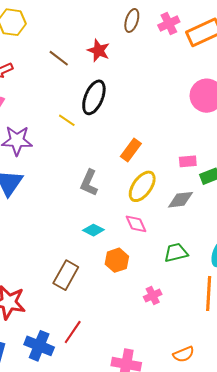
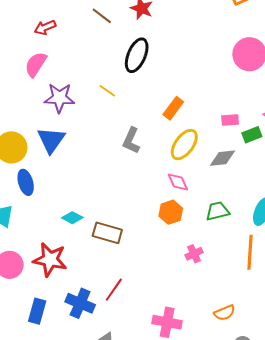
yellow line: (67, 120) -> (107, 91), moved
cyan diamond: (93, 230) -> (72, 218), moved
orange hexagon: (117, 260) -> (171, 212), moved
brown rectangle: (66, 275) -> (107, 233), turned 76

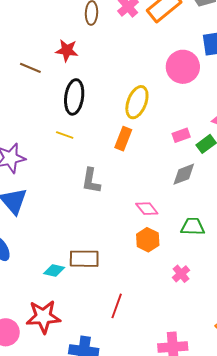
yellow line: (107, 91) -> (65, 135), moved
yellow ellipse: (184, 145) -> (137, 102), moved
green trapezoid: (218, 211) -> (193, 227), turned 30
brown rectangle: (107, 233) -> (84, 259), moved
red line: (114, 290) -> (117, 306), moved

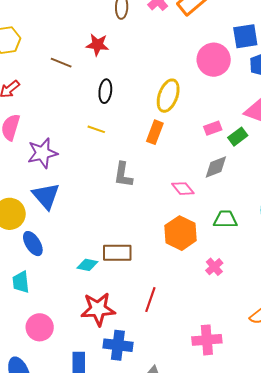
black ellipse: (74, 97) -> (105, 91), size x0.7
pink diamond: (147, 209) -> (183, 189), moved
orange hexagon: (148, 240) -> (181, 233), size x1.4
red star: (43, 317) -> (98, 309), moved

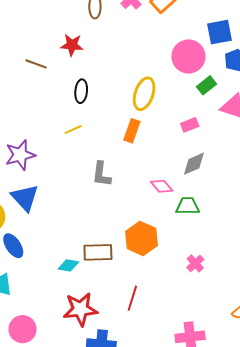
yellow line: (96, 129) -> (73, 130), turned -42
green rectangle: (238, 137) -> (207, 85), moved
green trapezoid: (225, 219) -> (187, 206), moved
orange hexagon: (181, 233) -> (141, 238), moved

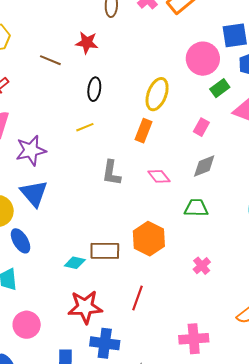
pink rectangle: (190, 125) -> (201, 127), turned -42
pink diamond: (162, 186) -> (159, 176), moved

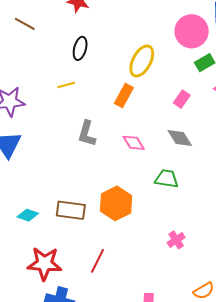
brown line: (50, 60) -> (25, 24), moved
gray diamond: (204, 166) -> (180, 138), turned 72
cyan diamond: (75, 263) -> (28, 215), moved
pink cross: (202, 266) -> (176, 240), moved

